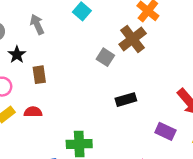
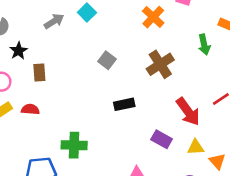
gray arrow: (37, 24) -> (54, 21), moved, turned 78
brown cross: (133, 39) -> (160, 64), moved

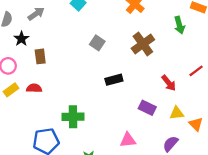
gray arrow: (54, 21) -> (36, 14), moved
red arrow: (188, 112) -> (169, 83), size x0.7

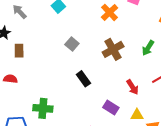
gray arrow: (36, 14) -> (20, 12), turned -105
green arrow: (179, 25) -> (148, 48), moved, turned 42
black rectangle: (114, 80) -> (83, 79), turned 63

